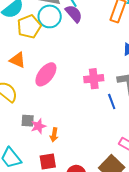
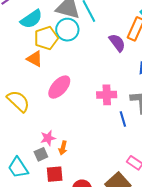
purple semicircle: (74, 14) -> (117, 43), moved
orange triangle: (18, 60) -> (35, 59), moved
gray square: (28, 121) -> (41, 154), moved, turned -32

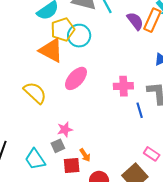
cyan circle: (67, 30) -> (79, 36), moved
purple semicircle: (117, 43) -> (135, 21), moved
orange triangle: (35, 59) -> (51, 50), size x1.5
orange arrow: (63, 148) -> (85, 155), moved, turned -48

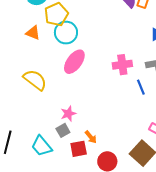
cyan circle: (79, 36) -> (66, 33), moved
orange triangle: (51, 50) -> (33, 33), moved, size x0.6

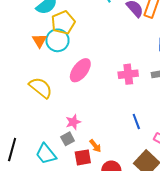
orange triangle: (33, 33) -> (39, 41), turned 35
cyan circle: (66, 33) -> (57, 40), moved
blue line: (141, 87) -> (136, 122), moved

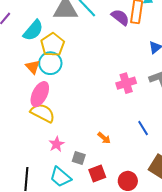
pink ellipse: (80, 70) -> (40, 94), moved
pink star: (73, 122) -> (56, 144), moved
gray square: (68, 139) -> (79, 158), turned -32
orange arrow: (95, 146) -> (104, 138), moved

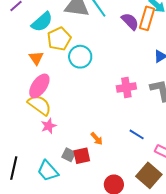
cyan circle: (50, 63) -> (80, 57), moved
blue line: (143, 128) -> (137, 134), turned -35
pink star: (56, 144) -> (49, 126), moved
red square: (97, 173) -> (82, 156), moved

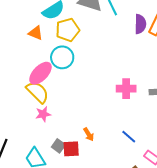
purple semicircle: (130, 21) -> (140, 24), turned 36
cyan circle: (80, 57) -> (62, 57), moved
orange triangle: (36, 58) -> (36, 33), moved, turned -42

